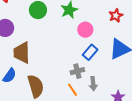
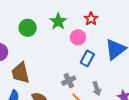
red star: (116, 16) -> (91, 19), moved
gray cross: (77, 71) -> (69, 81), moved

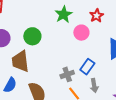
green circle: (28, 28) -> (32, 36), moved
blue rectangle: (87, 58) -> (87, 67), moved

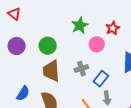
brown trapezoid: (20, 61) -> (51, 71), moved
gray cross: (67, 74) -> (81, 69), moved

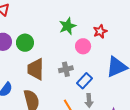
green circle: (48, 46) -> (25, 43), moved

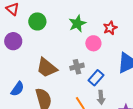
green circle: (25, 43) -> (37, 21), moved
brown trapezoid: (36, 69) -> (47, 68), turned -50

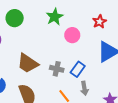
red star: (110, 28) -> (99, 22), moved
gray cross: (77, 67) -> (57, 69), moved, turned 32

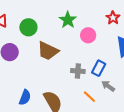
brown trapezoid: (28, 63) -> (48, 51), moved
gray arrow: (84, 88) -> (108, 86), turned 144

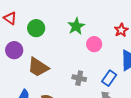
brown trapezoid: (48, 51) -> (38, 67), moved
blue rectangle: (99, 68) -> (109, 78), moved

